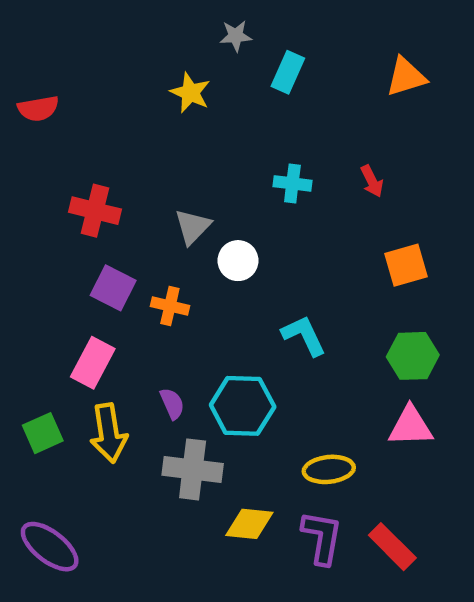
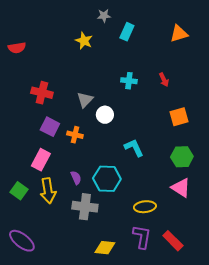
pink triangle: (410, 426) -> (181, 188), turned 35
green square: (43, 433) -> (19, 191), turned -30
yellow diamond: (249, 524) -> (105, 248), moved

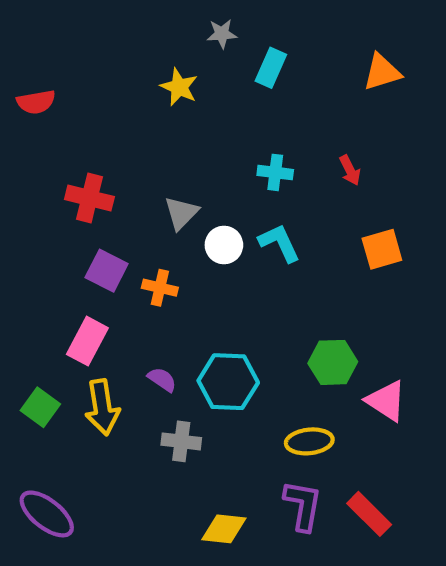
cyan L-shape: (134, 148) -> (279, 243), moved
green hexagon: (182, 157) -> (333, 362), moved
purple semicircle: (76, 178) -> (162, 379), turned -32
gray cross: (85, 207) -> (181, 441), size x0.7

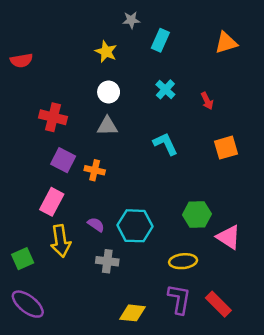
cyan cross: (275, 172) -> (165, 89), moved, turned 36
gray triangle: (181, 213) -> (107, 126), turned 45
white circle: (224, 245) -> (109, 92), moved
green square: (40, 407) -> (23, 259), moved, turned 30

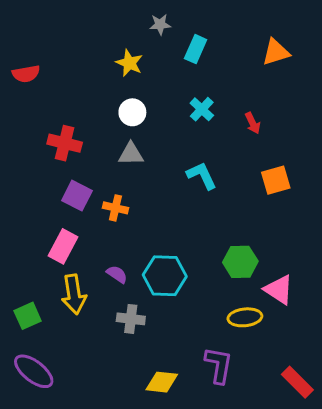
yellow ellipse: (183, 261) -> (245, 317), moved
red rectangle: (218, 304) -> (297, 382), moved

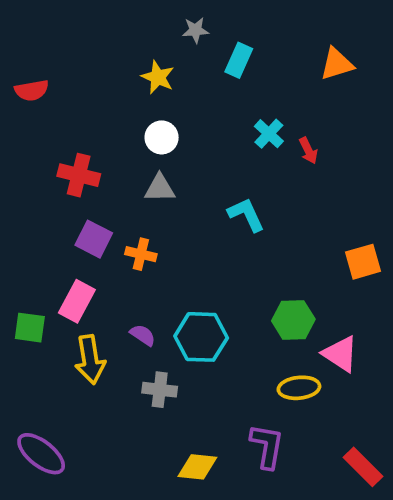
cyan cross: (202, 109) -> (269, 134), moved
orange square: (276, 180) -> (363, 262), moved
green square: (28, 316) -> (30, 328), moved, turned 32

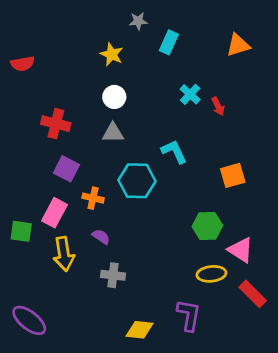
orange cross: (141, 254) -> (93, 198), moved
orange square: (363, 262) -> (233, 175), moved
cyan hexagon: (201, 337) -> (137, 181), moved
red rectangle: (363, 467) -> (253, 294), moved

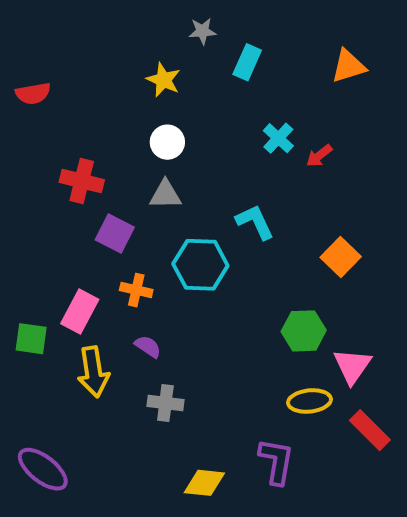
red arrow: (218, 106) -> (319, 156), turned 78
purple square: (66, 169) -> (115, 234), moved
orange square: (233, 175) -> (341, 257), turned -30
pink triangle: (241, 250) -> (352, 366), turned 32

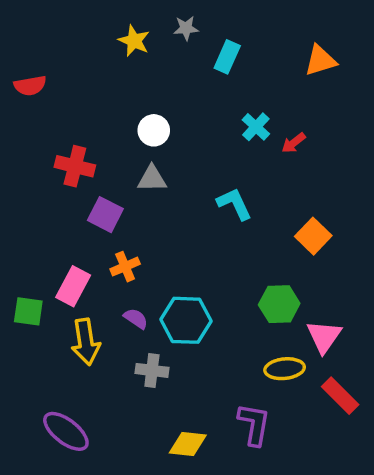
yellow star: (163, 80) -> (134, 41), moved
cyan hexagon: (200, 265) -> (186, 320), moved
orange cross: (136, 290) -> (125, 267), turned -36
purple ellipse: (43, 469) -> (66, 431), moved

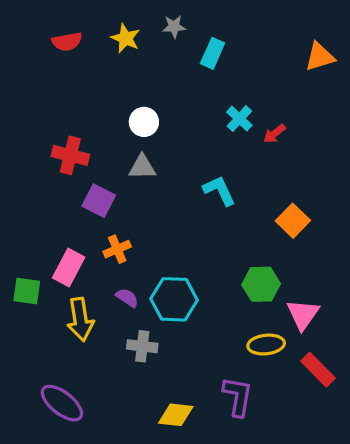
orange triangle: (320, 60) -> (320, 57), moved
red semicircle: (30, 86) -> (67, 42), moved

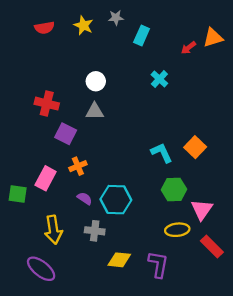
red arrow: (274, 134) -> (188, 48), moved
cyan L-shape: (219, 191) -> (162, 153), moved
yellow arrow: (80, 319) -> (53, 230), moved
yellow diamond: (176, 415) -> (119, 260), moved

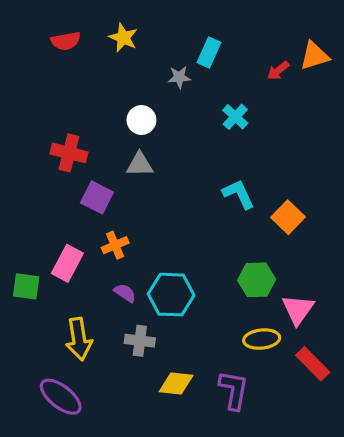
gray star: (116, 18) -> (179, 77), moved
cyan L-shape: (162, 153) -> (239, 194), moved

